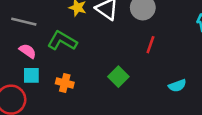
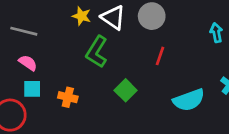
green L-shape: (62, 41) -> (97, 52), moved, turned -88
cyan semicircle: (177, 86) -> (189, 100), size x1.6

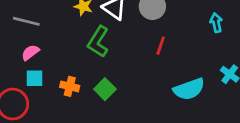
pink semicircle: (28, 63) -> (30, 52), turned -72
green square: (126, 90) -> (105, 89), moved

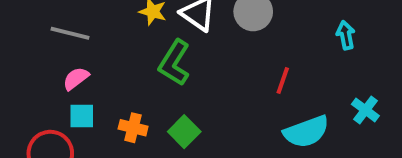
red line: (161, 46) -> (283, 80), moved

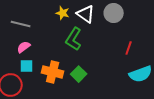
orange cross: (133, 128) -> (53, 72), size x1.5

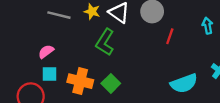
gray line: (21, 24) -> (59, 15), moved
red line: (129, 48) -> (170, 36), moved

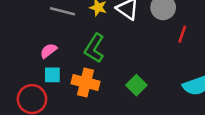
green L-shape: (105, 42) -> (94, 48), moved
green square: (111, 83) -> (136, 85), moved

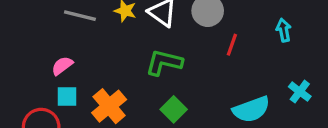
green L-shape: (94, 48) -> (164, 62), moved, turned 72
orange cross: (85, 83) -> (109, 106), turned 36

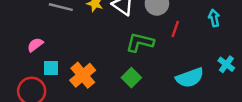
green L-shape: (164, 62) -> (140, 42), moved
pink semicircle: (62, 66) -> (35, 45), moved

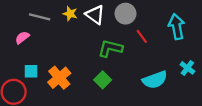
cyan arrow: (214, 18) -> (177, 27), size x1.6
red line: (175, 29) -> (142, 36), turned -56
pink semicircle: (35, 45) -> (22, 37), moved

